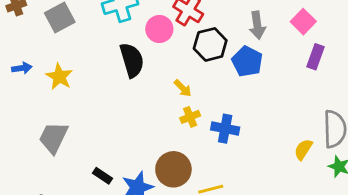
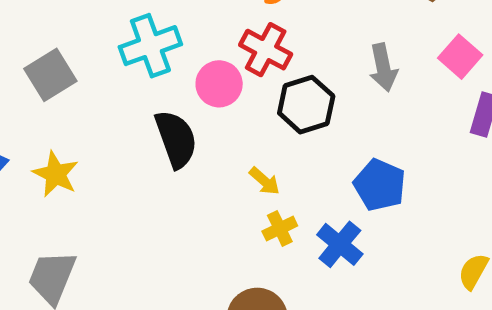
blue pentagon: (247, 61) -> (380, 185), moved
blue cross: (225, 129) -> (340, 244), turned 32

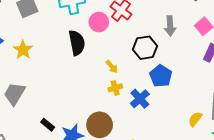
black hexagon: (306, 105) -> (145, 48), moved

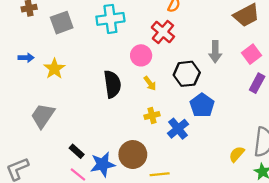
pink circle: (99, 22) -> (141, 55), moved
black semicircle: (77, 43) -> (112, 84), moved
yellow arrow: (112, 67) -> (150, 83), moved

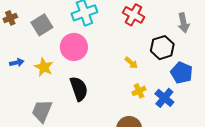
pink circle: (141, 55) -> (74, 47), moved, size x1.4
black semicircle: (112, 84) -> (79, 89), moved

